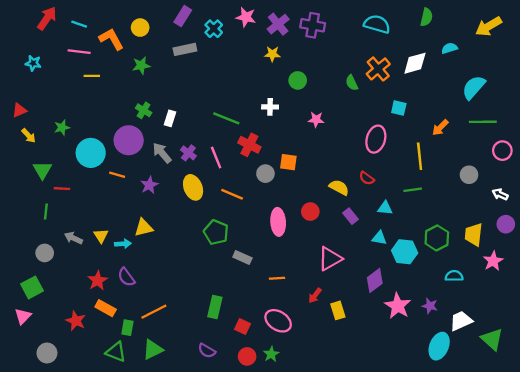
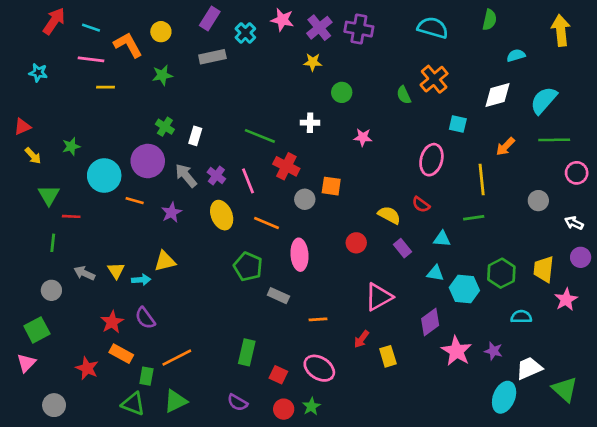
yellow arrow: (489, 26) -> (561, 30), turned 115
white diamond: (415, 63) -> (497, 95), moved
pink ellipse: (278, 222) -> (299, 255), moved

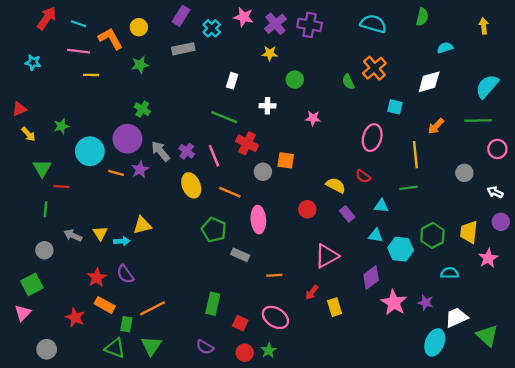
yellow arrow: (561, 30) -> (484, 26), size x0.6
cyan semicircle: (544, 100) -> (487, 86), moved
white rectangle: (195, 136) -> (232, 81), moved
purple star: (171, 212) -> (140, 169), moved
green triangle: (175, 401) -> (151, 346), turned -30

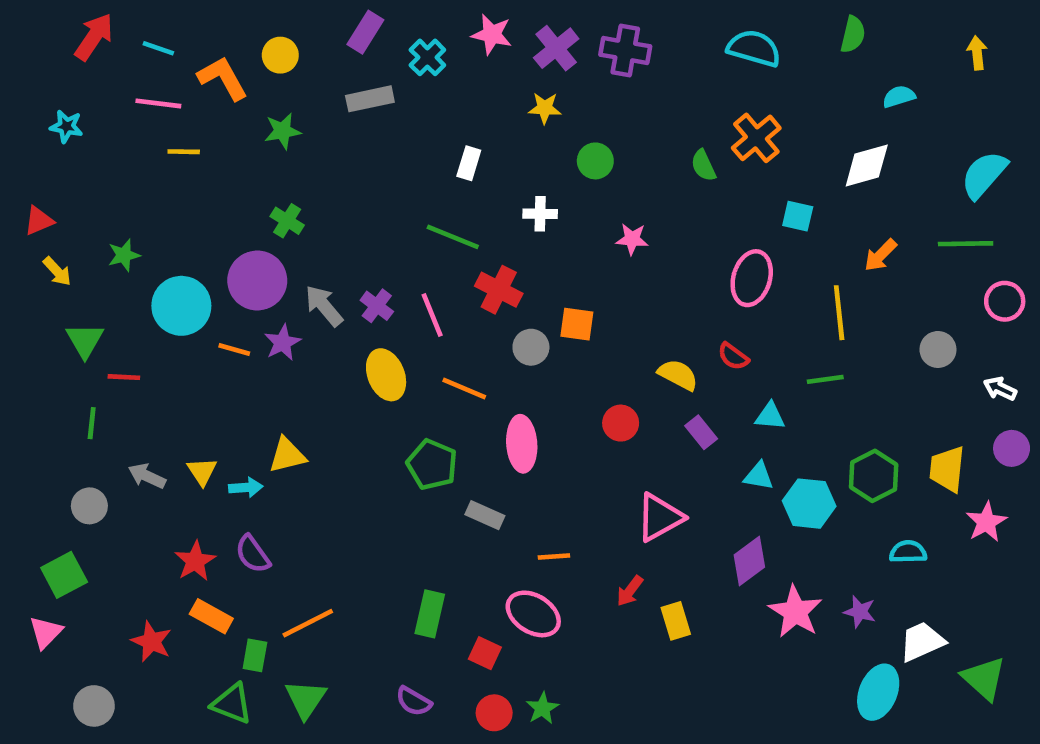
pink ellipse: (275, 317) -> (533, 614), moved

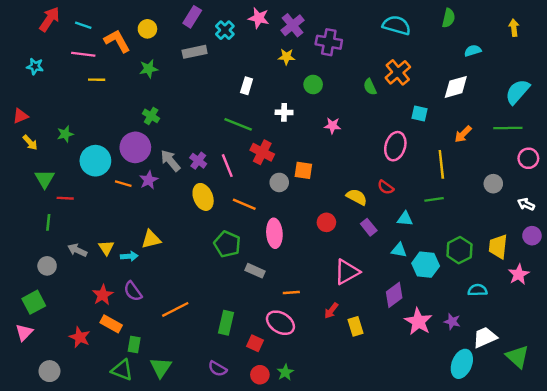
purple cross: (625, 51) -> (329, 42), moved
orange line: (308, 623) -> (175, 309), moved

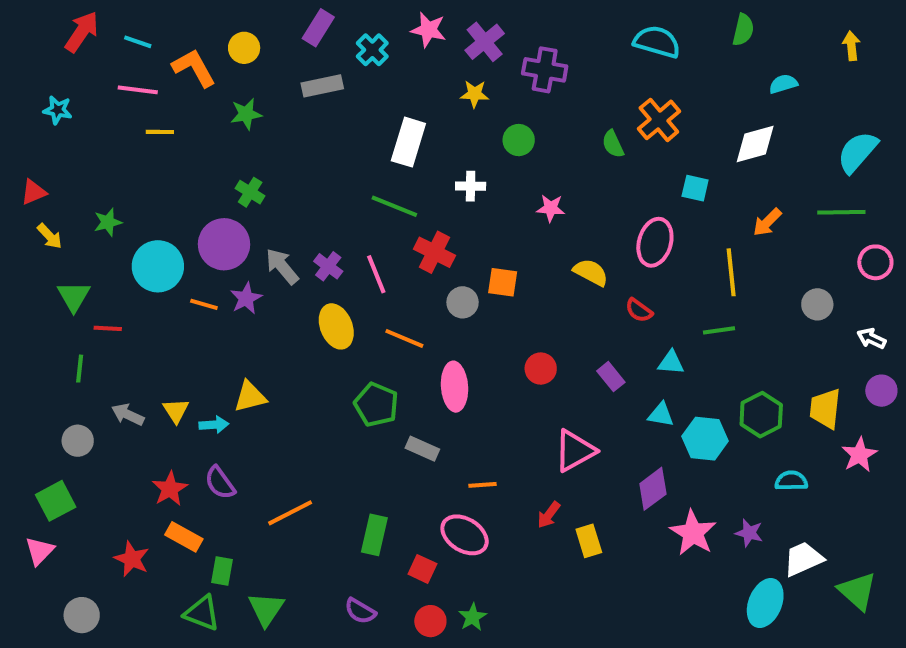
white rectangle: (247, 86) -> (408, 142), size x1.6
yellow semicircle: (357, 197) -> (591, 272), moved

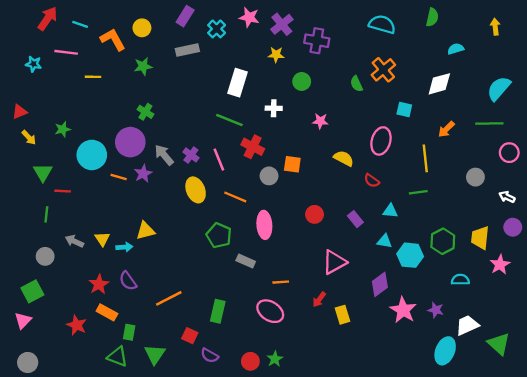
pink line: (138, 90) -> (66, 52), moved
red square: (422, 569) -> (190, 336), moved
gray circle: (82, 615) -> (28, 362), moved

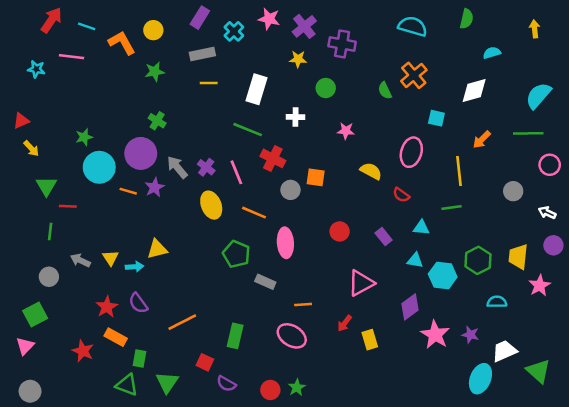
yellow line: (93, 77) -> (209, 83), moved
green star: (63, 129) -> (84, 137), moved

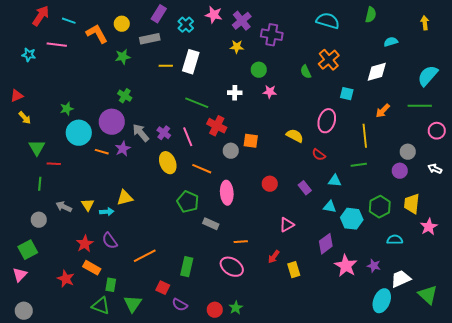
gray rectangle: (202, 54) -> (150, 39), moved
white rectangle: (257, 89) -> (191, 62), moved
pink star: (346, 131) -> (270, 92), moved
purple circle: (553, 245) -> (400, 171), moved
pink triangle: (361, 283) -> (287, 225), size x0.7

